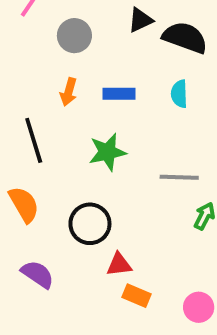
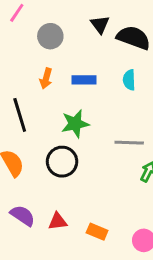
black triangle: (140, 20) -> (100, 24), turned -42
black circle: (90, 224) -> (62, 162), moved
red triangle: (119, 265) -> (58, 221), moved

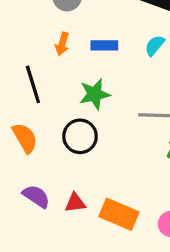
cyan semicircle: (129, 80) -> (155, 45), turned 42
orange rectangle: (97, 232) -> (119, 214), size x1.6

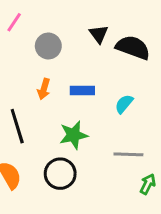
cyan semicircle: (155, 45) -> (124, 104), moved

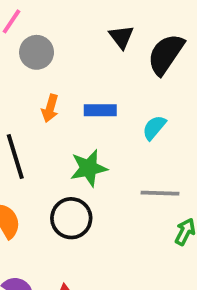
gray circle: (48, 46) -> (37, 52), moved
black semicircle: (133, 47) -> (166, 54), turned -76

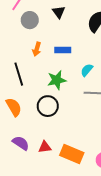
black triangle: (121, 37) -> (59, 12), moved
cyan semicircle: (154, 128) -> (87, 70), moved

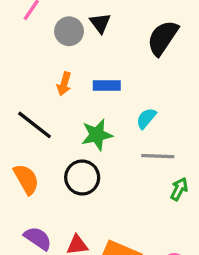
gray circle: (30, 20) -> (69, 31), moved
black line: (19, 74) -> (35, 125), turned -35

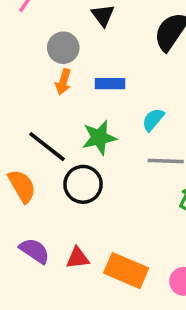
gray circle: (69, 31) -> (63, 48), moved
black line: (35, 125) -> (47, 147), moved

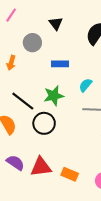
orange arrow: (63, 82) -> (11, 63), moved
red triangle: (78, 258) -> (41, 167), size x1.5
orange rectangle: (126, 271) -> (70, 174), size x0.7

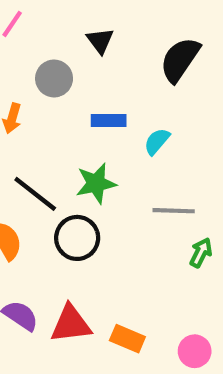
cyan semicircle: (85, 85) -> (157, 141), moved

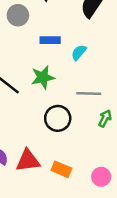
black circle: (77, 238) -> (58, 118), moved

